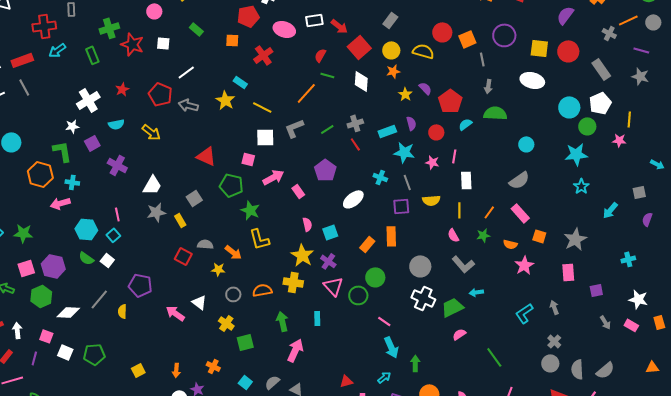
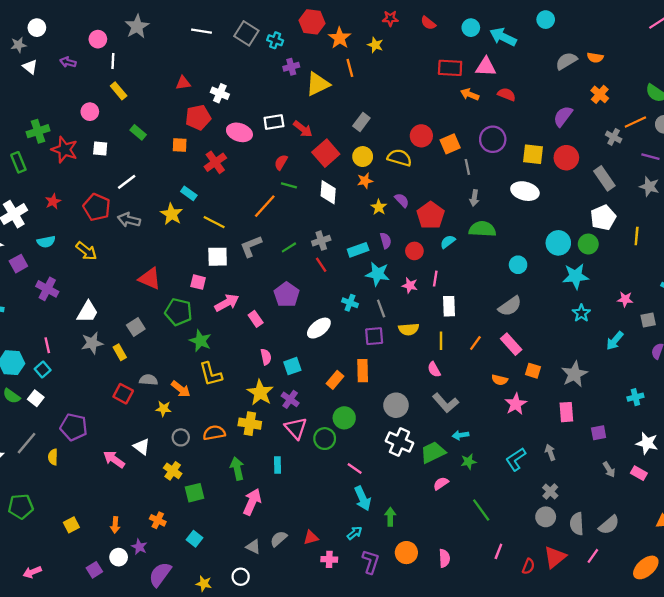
cyan circle: (569, 107) -> (558, 243), moved
pink star: (619, 140) -> (625, 299), moved
green star: (483, 235) -> (469, 462), moved
gray semicircle: (272, 382) -> (279, 539), moved

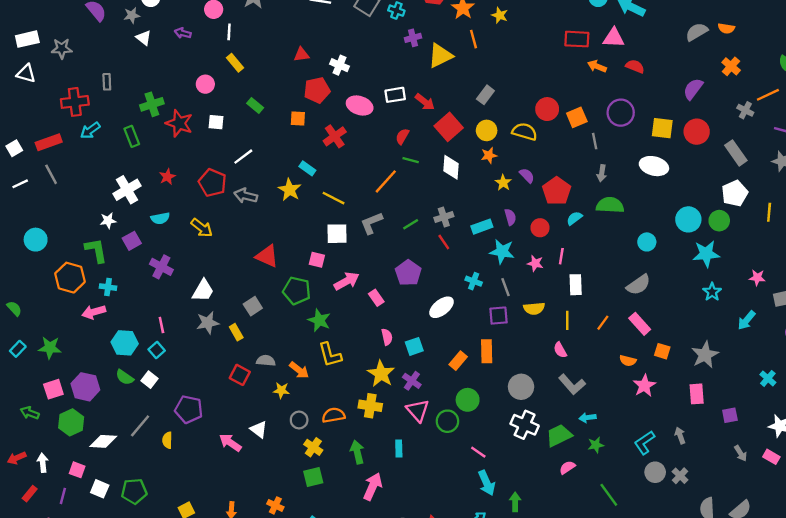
cyan cross: (635, 397) -> (768, 378), turned -35
yellow cross: (173, 471) -> (313, 447), moved
gray circle: (546, 517) -> (655, 472), moved

